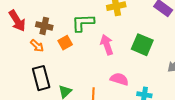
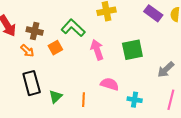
green L-shape: (83, 23) -> (73, 28), turned 45
green square: (142, 45) -> (132, 50), turned -35

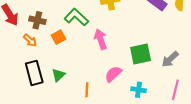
green square: (132, 50) -> (141, 54), moved
pink semicircle: (110, 84) -> (113, 74), turned -60
green triangle: (55, 97) -> (58, 75), moved

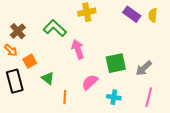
brown cross: (37, 20) -> (18, 31), turned 35
orange square: (58, 37) -> (30, 61), moved
green triangle: (58, 75) -> (48, 78), moved, turned -40

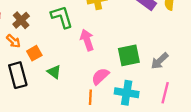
green L-shape: (55, 28) -> (62, 17), turned 30
orange line: (65, 97) -> (90, 97), moved
cyan cross: (114, 97) -> (127, 93), size x1.5

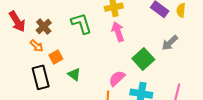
pink arrow: (87, 40) -> (118, 32), moved
green square: (129, 55) -> (143, 59), turned -30
gray arrow: (160, 61) -> (170, 43), moved

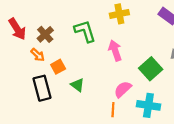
pink arrow: (118, 32) -> (115, 51), moved

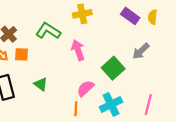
green L-shape: (85, 31) -> (48, 31), turned -40
orange square: (58, 67) -> (21, 54), moved, turned 32
cyan cross: (148, 105) -> (111, 104), turned -35

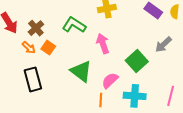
orange square: (21, 54) -> (48, 48), turned 32
green triangle: (41, 84) -> (81, 71), moved, size x1.6
cyan cross: (111, 104) -> (135, 96), turned 30

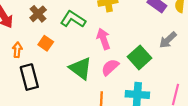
brown cross: (36, 28) -> (38, 14), moved
orange arrow: (29, 48) -> (17, 50), moved, turned -128
pink semicircle: (110, 80) -> (110, 67), moved

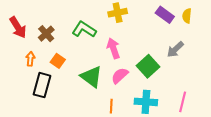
brown cross: (38, 14) -> (46, 34), moved
orange square: (46, 43) -> (58, 61), moved
black rectangle: (29, 77) -> (42, 85), turned 30

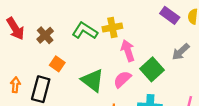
yellow cross: (118, 13) -> (112, 27), moved
pink arrow: (113, 48) -> (128, 51), moved
orange arrow: (30, 59) -> (15, 85), moved

